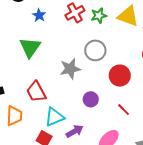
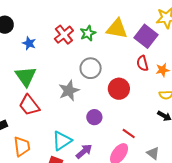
red trapezoid: (36, 92) -> (29, 105), moved
red line: (124, 110) -> (129, 134), moved

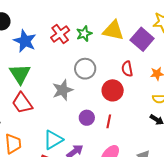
blue star: (29, 43) -> (25, 41), size x1.6
red semicircle: (142, 63) -> (127, 69), moved
red line: (129, 134) -> (109, 121), moved, turned 64

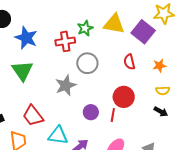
red cross: (60, 34) -> (65, 41), moved, turned 30
red circle: (113, 90) -> (124, 97), moved
red trapezoid: (22, 103) -> (33, 116), moved
cyan triangle: (53, 140) -> (58, 135), turned 40

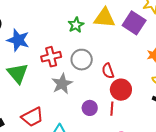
red cross: (65, 41) -> (51, 57), moved
red semicircle: (129, 62) -> (108, 71), moved
red trapezoid: (33, 116) -> (32, 117), turned -75

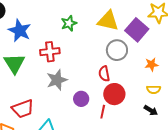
green star: (76, 25) -> (69, 23), moved
gray circle: (82, 60) -> (117, 50), moved
purple circle: (90, 108) -> (81, 99), moved

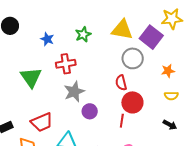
blue star: (20, 31) -> (47, 39), moved, size x0.6
purple circle: (81, 99) -> (90, 111), moved
black arrow: (151, 110) -> (170, 125), moved

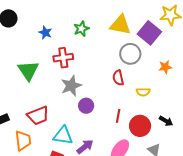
yellow semicircle: (171, 96) -> (143, 92), moved
red circle: (132, 102) -> (140, 126), moved

